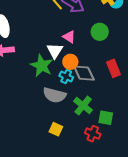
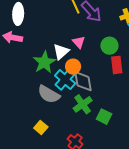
red rectangle: (114, 68) -> (117, 65), moved
cyan cross: (66, 76) -> (65, 80), size x1.5
green cross: (83, 106) -> (83, 104), moved
green square: (106, 118) -> (104, 117), moved

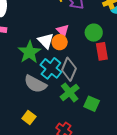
white triangle: (61, 52) -> (46, 41), turned -30
orange circle: (73, 67) -> (60, 42), moved
gray diamond: (83, 81) -> (69, 69), turned 35

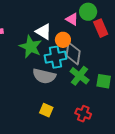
pink triangle: (63, 30) -> (72, 19), moved
orange circle: (60, 42) -> (63, 40), moved
cyan cross: (51, 68) -> (55, 57), turned -35

